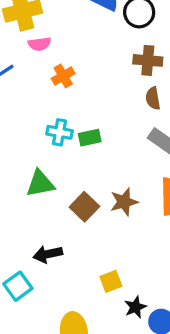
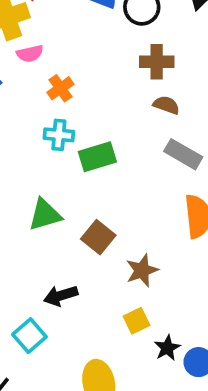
brown semicircle: (153, 98) -> (166, 105), turned 125
cyan cross: (60, 132) -> (59, 135), moved
green rectangle: (90, 138) -> (97, 157), size x1.4
brown star: (124, 202) -> (142, 270), moved

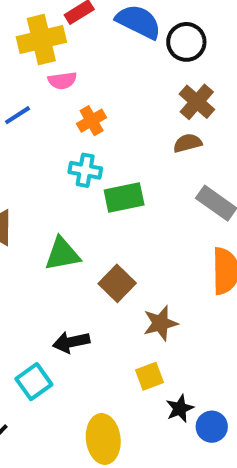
brown cross: (157, 62) -> (197, 102), turned 36
brown semicircle: (166, 105) -> (188, 143), moved, turned -40

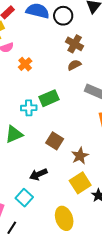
cyan cross: (85, 170) -> (29, 108), moved
green triangle: (62, 254) -> (14, 134), moved
yellow square: (150, 376) -> (80, 183), size x1.5

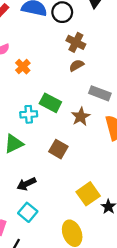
green rectangle: (49, 98) -> (50, 103), turned 54
brown star: (80, 156) -> (81, 117), moved
black arrow: (38, 174) -> (26, 184), moved

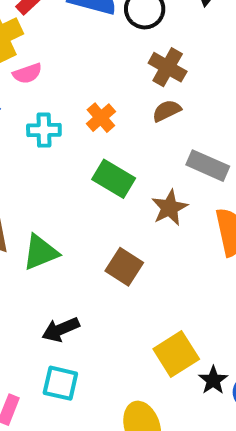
orange cross: (23, 67) -> (101, 118), moved
cyan cross: (29, 114) -> (44, 130), moved
cyan square: (28, 212) -> (60, 383), turned -30

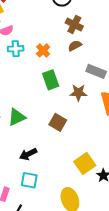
cyan cross: (44, 130) -> (16, 49), moved
green rectangle: (114, 179) -> (51, 80), turned 42
brown star: (170, 208) -> (78, 93), turned 30

